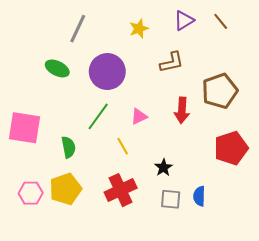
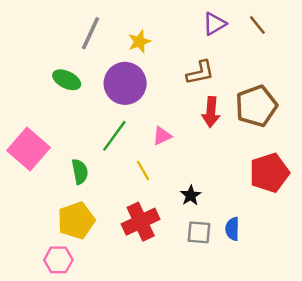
yellow star: (139, 29) -> (139, 42), moved
red arrow: (182, 110) -> (211, 112), moved
pink square: (25, 128) -> (29, 149), turned 32
pink hexagon: (31, 193) -> (58, 260), moved

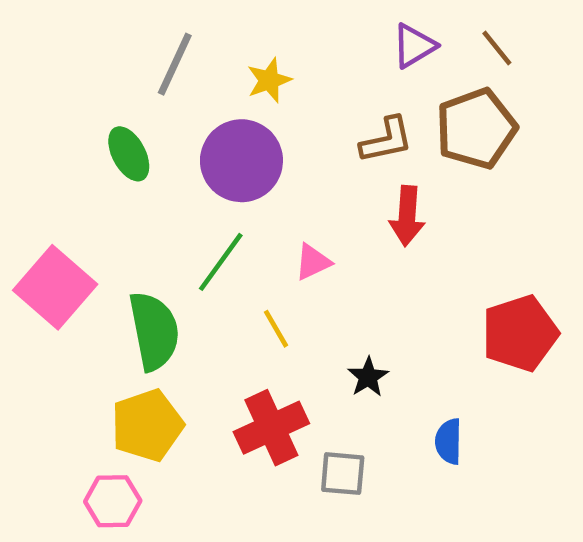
green ellipse: (67, 80) -> (129, 154), turned 36
brown pentagon: (256, 106) -> (476, 129), moved
green semicircle: (80, 172) -> (154, 331), size x1.6
gray square: (199, 232) -> (343, 474), moved

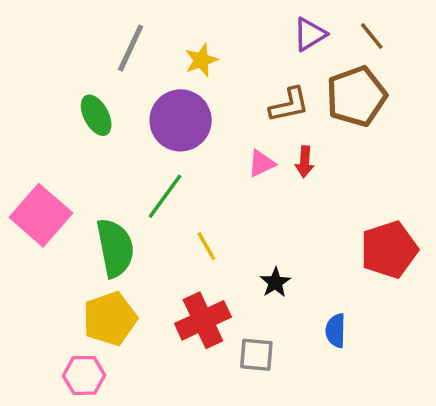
red arrow: (407, 216) -> (305, 162), size x0.7
pink triangle: (313, 262) -> (262, 163), moved

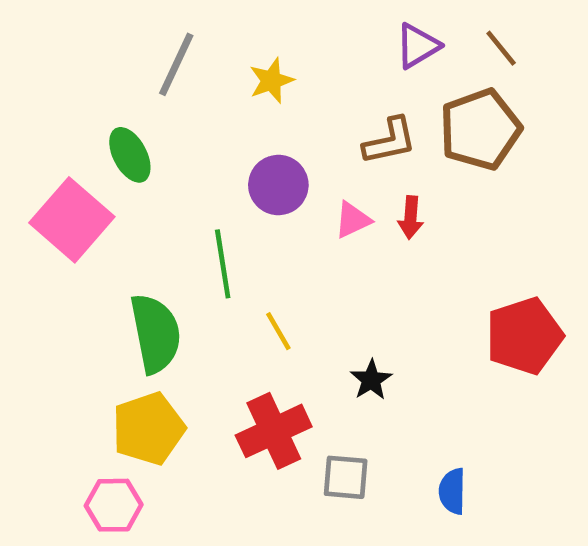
purple circle: (181, 120) -> (278, 185), moved, size x0.7
green line: (165, 196) -> (223, 264), turned -45
pink square: (41, 215) -> (72, 220), moved
blue semicircle: (336, 331) -> (452, 491), moved

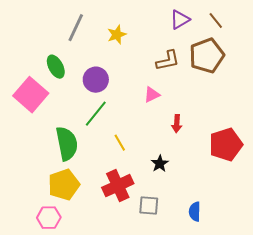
purple circle: (278, 185) -> (96, 80), moved
red arrow: (411, 217) -> (177, 124), moved
green line: (223, 264) -> (96, 114), turned 48

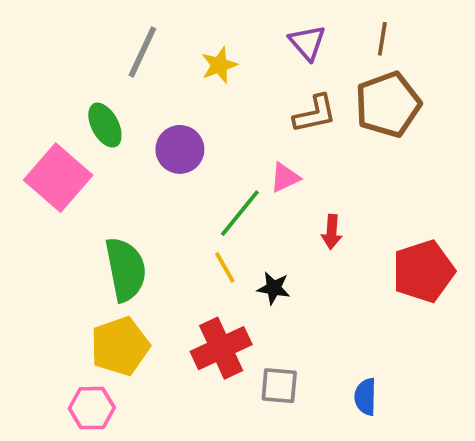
purple triangle: (180, 20) -> (307, 43), moved, turned -40
brown line: (216, 21) -> (382, 39), moved, turned 48
green line: (96, 114) -> (240, 213), moved
black star: (160, 164) -> (274, 288), moved, turned -30

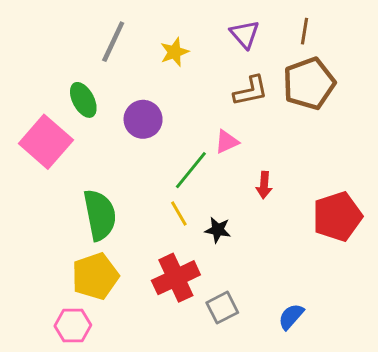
gray square: (279, 386) -> (222, 308), turned -32
blue semicircle: (365, 397) -> (291, 317), turned 40

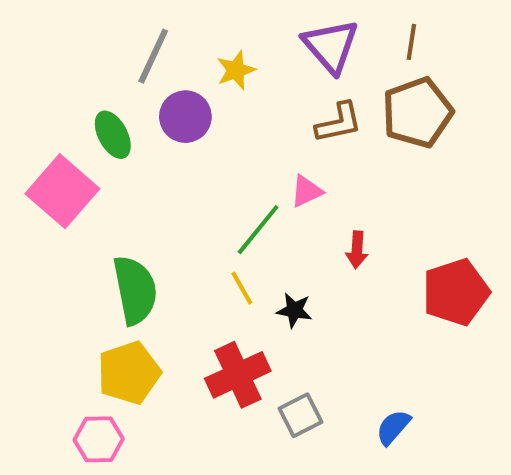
purple triangle: (245, 34) -> (331, 46), size x1.4
purple circle: (143, 119) -> (185, 117), moved

